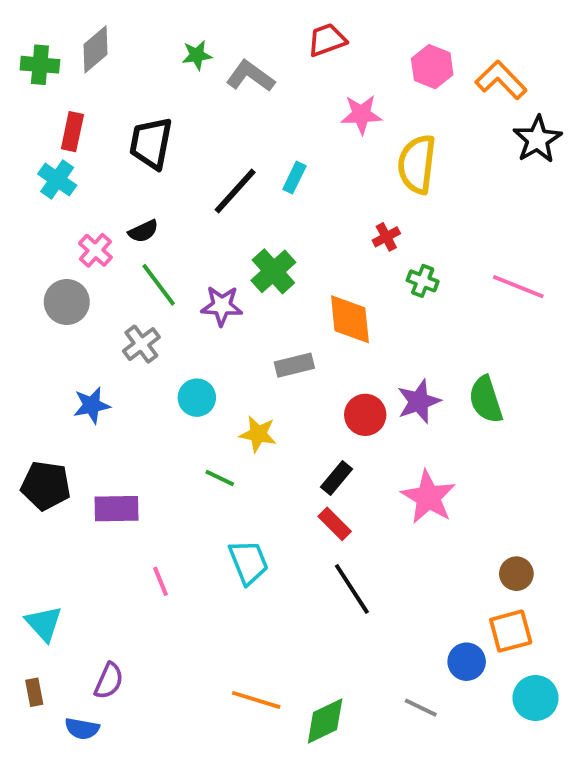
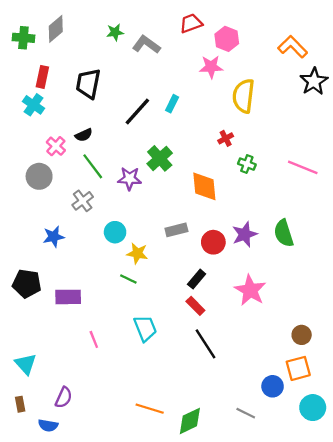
pink hexagon: (432, 67) -> (227, 39), moved
gray rectangle: (294, 365) -> (176, 230), moved
yellow star: (258, 434) -> (137, 253), moved

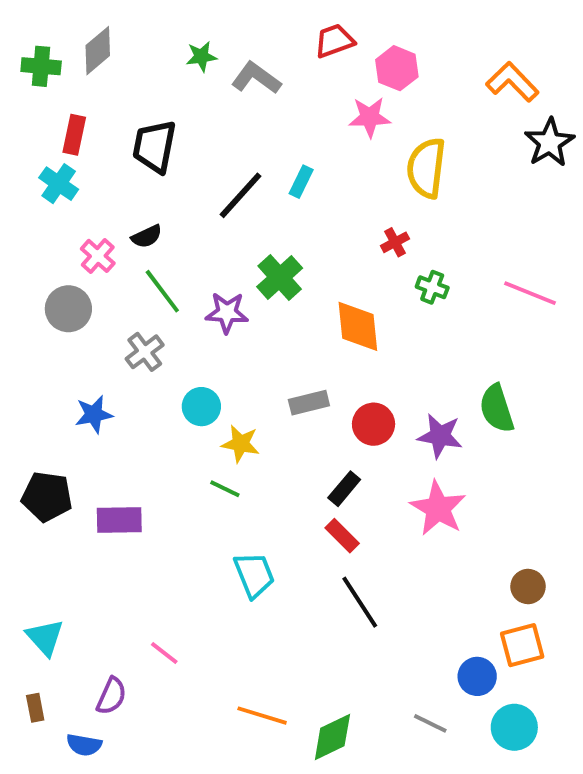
purple star: (245, 234) -> (440, 436), moved, turned 30
pink line: (94, 339) -> (164, 653), moved, turned -30
cyan circle: (313, 408) -> (514, 727), moved

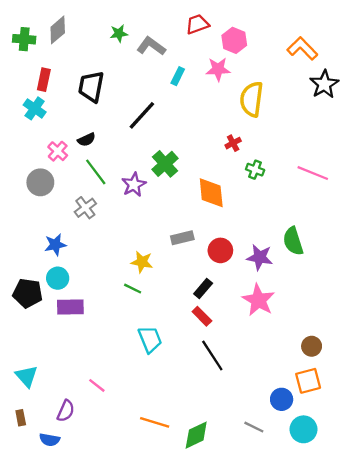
cyan rectangle: (301, 182) -> (178, 76), moved
purple star: (227, 313) -> (134, 185), turned -30
cyan circle: (201, 407) -> (58, 278), moved

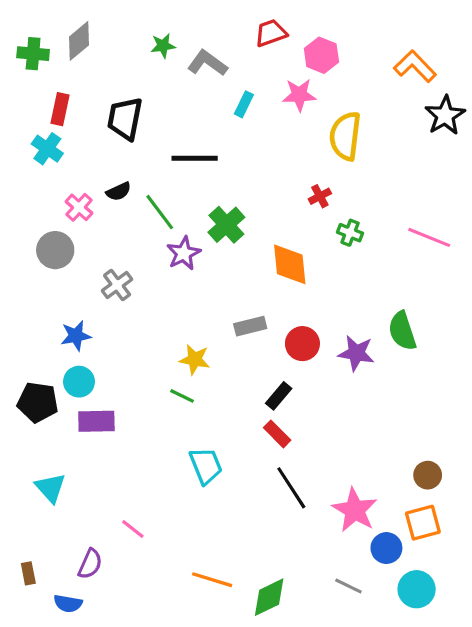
black line: (142, 115) -> (195, 158), turned 48
green line: (96, 172) -> (160, 212), moved
pink star: (258, 300) -> (355, 510), moved
cyan triangle: (26, 376) -> (50, 488), moved

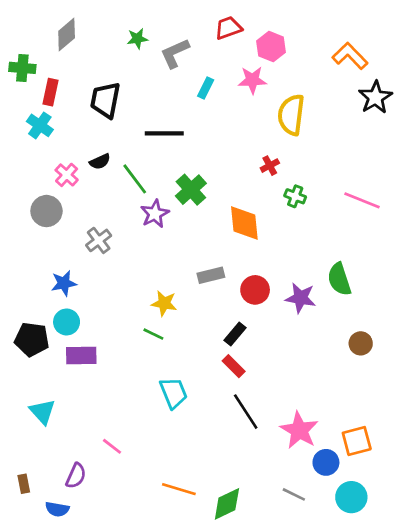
green cross: (33, 54) -> (22, 68), moved
gray L-shape: (207, 63) -> (175, 53), turned -60
brown circle: (428, 475) -> (361, 343), moved

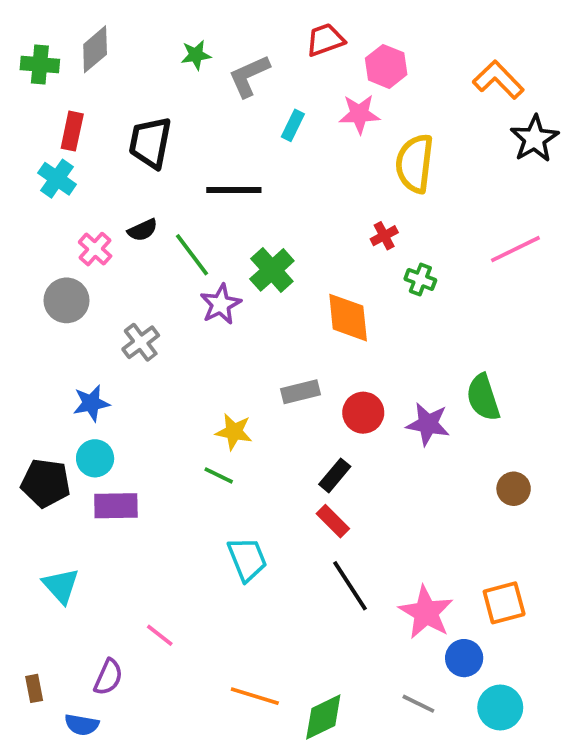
green cross: (22, 68) -> (40, 65), moved
pink line: (362, 200) -> (515, 249), moved, turned -48
orange square: (357, 441) -> (504, 603), moved

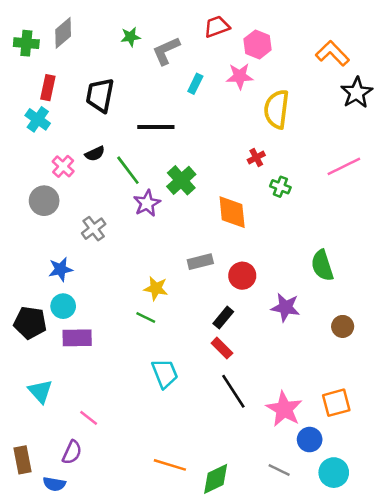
purple star: (428, 424) -> (285, 307), moved
pink line: (160, 635) -> (89, 418), moved
brown rectangle: (34, 688) -> (22, 460), size x1.5

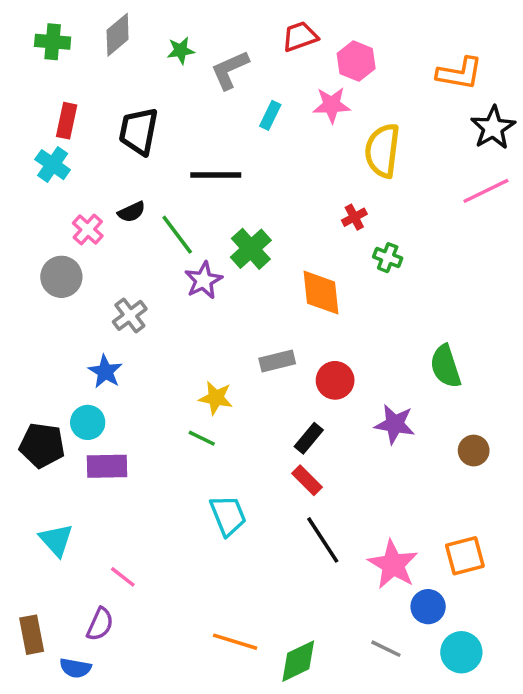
gray diamond: (63, 33) -> (118, 35), moved
green cross: (26, 43) -> (53, 42), moved
orange L-shape: (332, 53) -> (460, 73), turned 144
pink line: (344, 166) -> (486, 191), moved
blue star: (61, 269) -> (105, 372), moved, turned -30

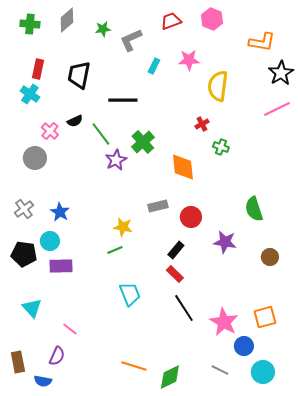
pink hexagon: (356, 61) -> (212, 19), moved
gray cross: (130, 315) -> (24, 209), moved
green line: (202, 438) -> (115, 250), turned -49

